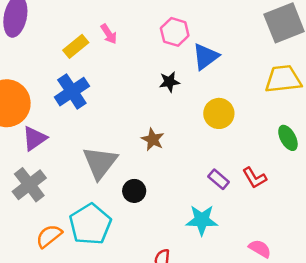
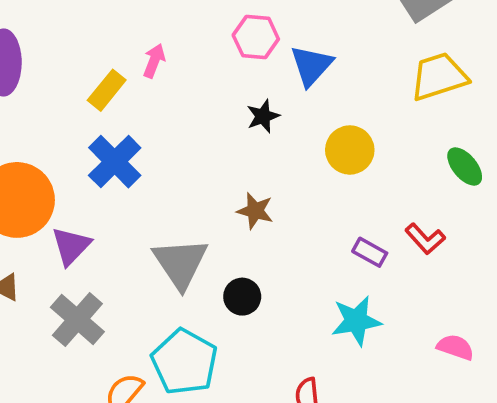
pink arrow: (109, 34) -> (154, 61), turned -114

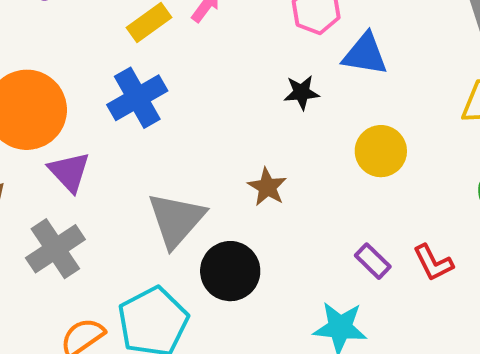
blue triangle: (311, 66) -> (365, 54), turned 42
purple triangle: (71, 246) -> (69, 172), turned -42
black circle: (242, 297) -> (230, 271), size x1.5

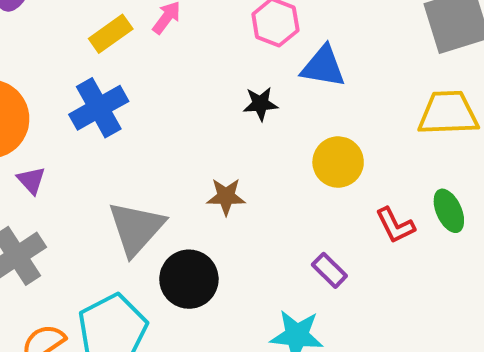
purple triangle: (69, 172) -> (31, 180), size x0.7
brown star: (267, 187) -> (226, 197), turned -30
red L-shape: (433, 263) -> (395, 225), moved

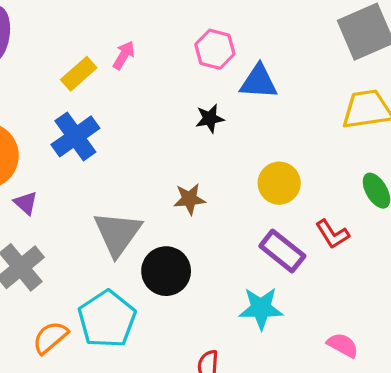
yellow circle: (338, 162) -> (279, 183), moved
red L-shape: (395, 225) -> (332, 234), moved
purple rectangle: (329, 270) -> (282, 251), size x1.5

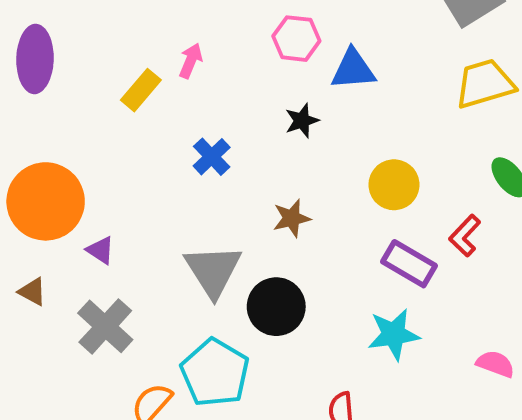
blue cross: (75, 136) -> (212, 157), moved, size x0.7
red L-shape: (332, 234) -> (465, 236), turned 84

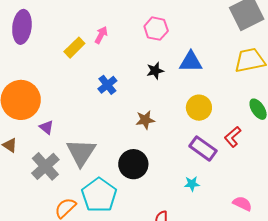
blue triangle: (353, 69) -> (191, 62), moved
gray triangle: (213, 271) -> (81, 152), moved
cyan star: (394, 334) -> (192, 184), size x0.6

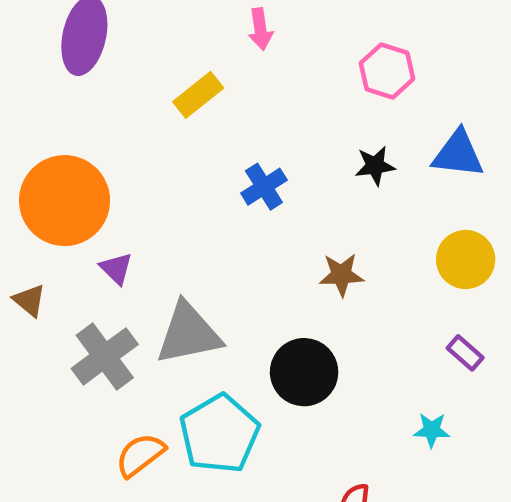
pink arrow: (101, 35) -> (260, 29), moved, turned 138
purple rectangle: (203, 148) -> (465, 353), size x0.6
gray triangle: (81, 152) -> (189, 333), turned 40

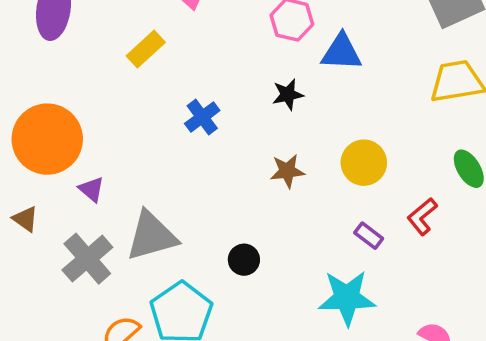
blue triangle: (458, 154) -> (341, 52), moved
brown star: (341, 275) -> (287, 171), moved
black circle: (304, 372) -> (244, 260), size x0.6
cyan star: (432, 430) -> (347, 298), size x2.0

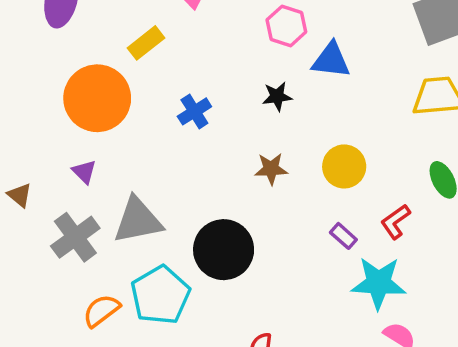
orange circle: (47, 139) -> (97, 98), moved
black circle: (244, 260) -> (224, 250), size x2.0
cyan star: (347, 298) -> (378, 283), moved

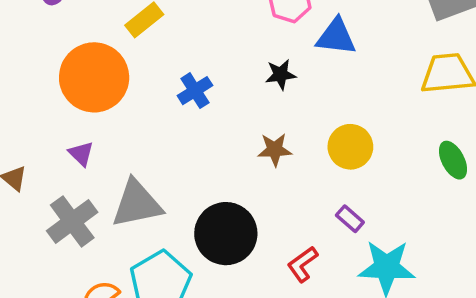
red L-shape: (396, 222) -> (302, 264), moved

